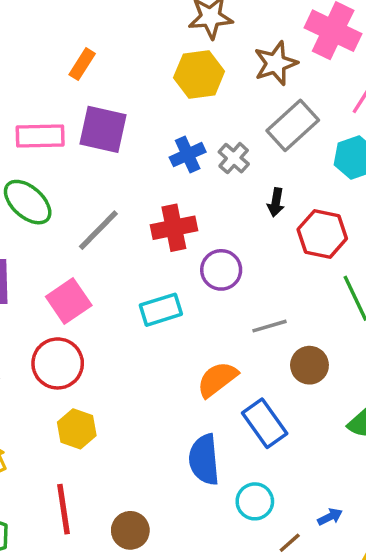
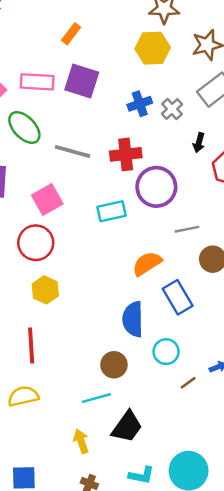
gray line: (98, 230) -> (72, 151), turned 56
purple circle: (221, 270) -> (156, 187), size x1.4
brown circle: (130, 530) -> (114, 365), moved

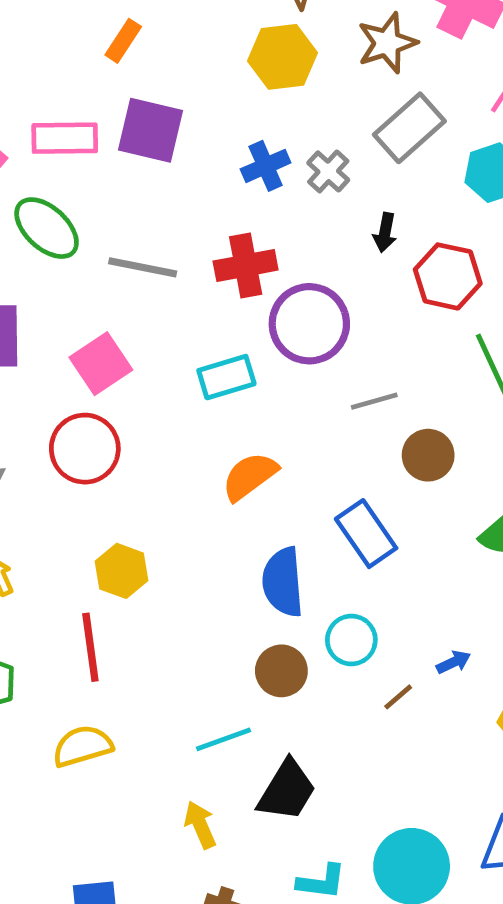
orange semicircle: (147, 264) -> (250, 476), moved
yellow hexagon: (45, 290) -> (121, 571), moved
brown circle: (114, 365) -> (281, 671), moved

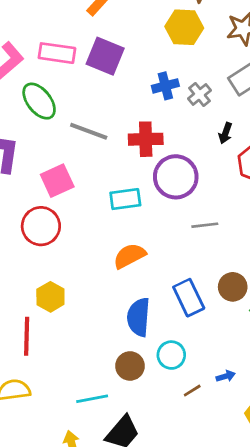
brown circle: (428, 455) -> (233, 287), moved

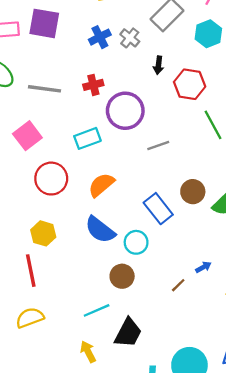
red cross: (146, 139) -> (93, 85), size x0.7
red circle: (41, 226) -> (51, 179), moved
blue semicircle: (139, 317) -> (100, 230), moved, turned -44
cyan circle: (171, 355) -> (136, 242), moved

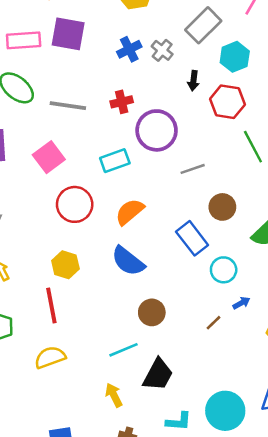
cyan hexagon: (208, 34) -> (235, 57), moved
brown circle: (193, 192) -> (222, 207), moved
cyan circle: (136, 242) -> (224, 270), moved

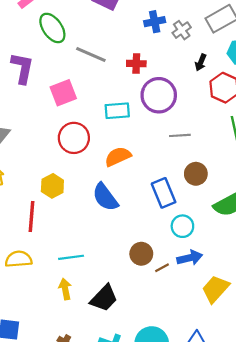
blue arrow: (241, 303) -> (190, 258), size x1.6
brown circle: (152, 312) -> (141, 254), moved
cyan line: (123, 350) -> (71, 257), moved
yellow arrow: (114, 395) -> (65, 289), moved

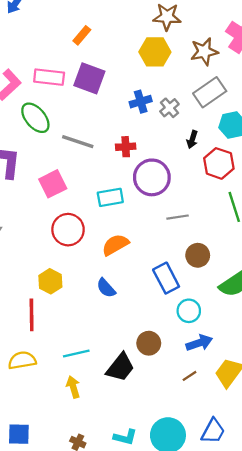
blue semicircle: (105, 197) -> (106, 288), size x0.7
brown line: (162, 268) -> (189, 376), moved
black trapezoid: (104, 298) -> (120, 367), moved

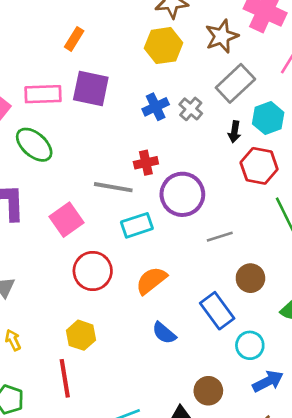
black arrow: (192, 139) -> (234, 132), moved
gray line: (78, 142) -> (113, 187), moved
blue semicircle: (106, 288) -> (164, 333), moved

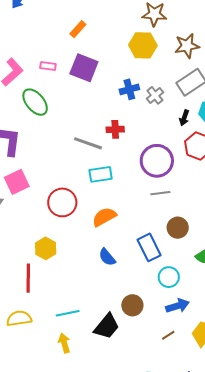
pink rectangle: (43, 94) -> (48, 66), size x0.6
purple circle: (182, 194) -> (157, 161), moved
pink square: (66, 220) -> (17, 182), moved

